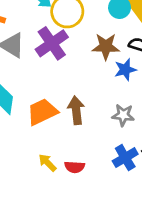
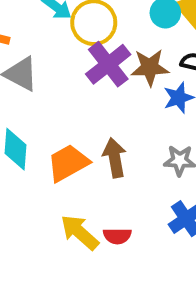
purple cross: (52, 43) -> (108, 64), moved
yellow arrow: (47, 163) -> (80, 232), size x1.5

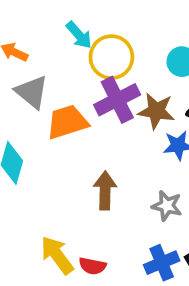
orange trapezoid: (68, 163) -> (67, 122), moved

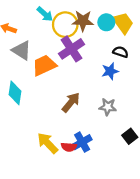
brown star: (156, 111) -> (83, 21), moved
brown arrow: (105, 191) -> (71, 102), turned 45
blue cross: (162, 263) -> (82, 142), moved

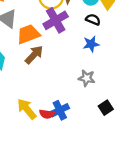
black semicircle: (121, 52) -> (93, 20), moved
brown arrow: (71, 102) -> (34, 55), moved

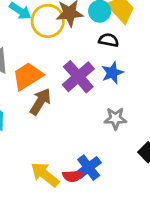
purple cross: (56, 20) -> (78, 77), moved

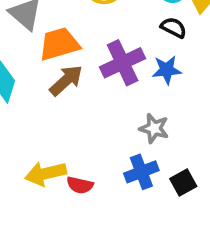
blue cross: (89, 168) -> (141, 172), moved
yellow arrow: (45, 175) -> (46, 174), turned -68

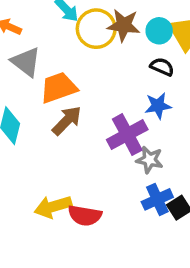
purple cross: (123, 63) -> (127, 135), moved
blue cross: (141, 172) -> (157, 199), moved
red semicircle: (80, 185) -> (85, 215), size x1.4

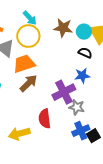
yellow circle: (96, 29) -> (28, 36), moved
red semicircle: (85, 215) -> (45, 119), moved, turned 72

